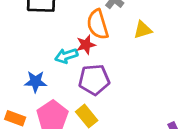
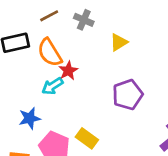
orange semicircle: (98, 24) -> (50, 53), moved
purple pentagon: (94, 80) -> (128, 95), moved

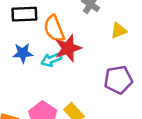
red star: (68, 71) -> (68, 48), size x1.5
blue star: (30, 118) -> (23, 53), moved

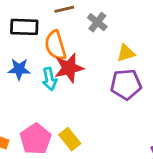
cyan arrow: (51, 60) -> (50, 79), turned -84
purple pentagon: (118, 80) -> (126, 84), moved

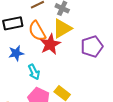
yellow triangle: (126, 53) -> (62, 28), moved, size x1.5
cyan arrow: (50, 79) -> (34, 72), moved

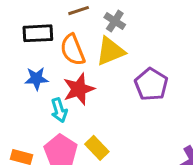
red star: (50, 44) -> (79, 89), moved
purple pentagon: (92, 46) -> (151, 84), turned -30

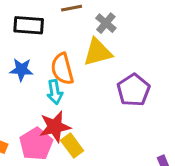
orange semicircle: (73, 50) -> (62, 69), moved
red star: (79, 89) -> (55, 127), moved
cyan arrow: (59, 110) -> (55, 92), moved

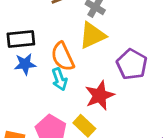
black rectangle: (29, 25) -> (21, 39), moved
red star: (55, 127) -> (100, 95), moved

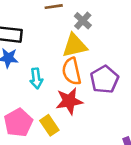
orange semicircle: (63, 57) -> (72, 71), moved

